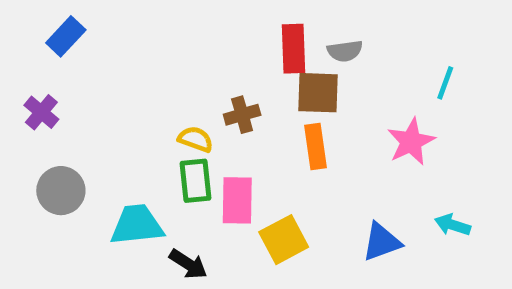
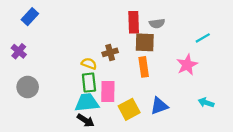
cyan line: (445, 83) -> (203, 38), turned 40
cyan trapezoid: (137, 225) -> (87, 103), moved
blue triangle: (382, 242) -> (159, 106), moved

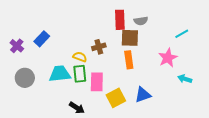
blue rectangle: (30, 17) -> (42, 39), moved
cyan trapezoid: (87, 103) -> (60, 74), moved
cyan arrow: (206, 103) -> (185, 79), moved

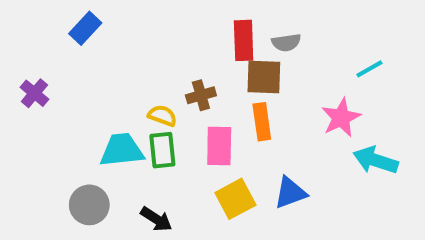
blue rectangle: (42, 39) -> (85, 28), moved
gray circle: (25, 78) -> (89, 205), moved
cyan arrow: (185, 79) -> (376, 160), size x1.5
pink rectangle: (97, 82) -> (219, 146), moved

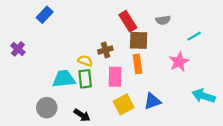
red rectangle: (244, 40) -> (128, 21), turned -30
gray semicircle: (286, 42) -> (163, 20), moved
cyan arrow: (376, 160) -> (204, 96), moved

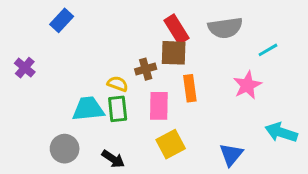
gray semicircle: (163, 20) -> (225, 28), size x1.6
brown square: (139, 40) -> (174, 53), moved
blue triangle: (152, 101) -> (231, 155), moved, turned -30

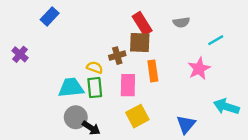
gray semicircle: (225, 28) -> (181, 22), size x0.6
gray circle: (65, 149) -> (76, 117), moved

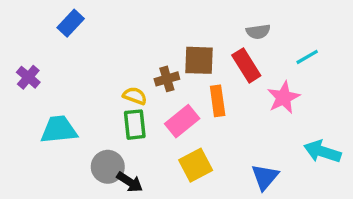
red rectangle: (142, 24) -> (246, 65), moved
pink rectangle: (128, 85) -> (182, 121), turned 50
cyan trapezoid: (71, 88) -> (59, 130), moved

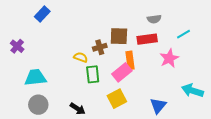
red rectangle: (246, 65) -> (147, 39), turned -66
pink rectangle: (182, 121) -> (122, 72), moved
green rectangle: (135, 125) -> (93, 74), moved
gray circle: (108, 167) -> (38, 105), moved

